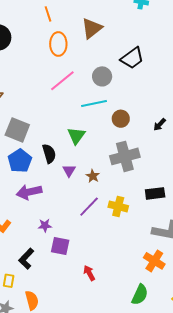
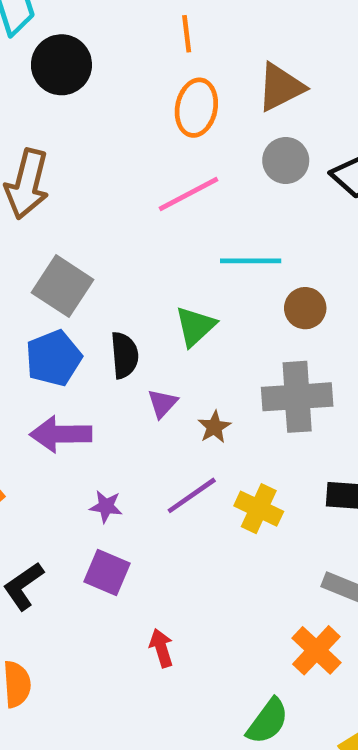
gray circle: (102, 76) -> (286, 160), moved
purple star: (45, 226) -> (106, 506), moved

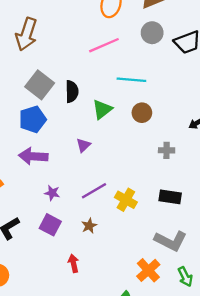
brown circle: (305, 308) -> (142, 113), moved
black semicircle: (124, 355) -> (72, 92), moved
gray cross: (297, 397) -> (167, 150), moved, size x0.5
brown star: (214, 427) -> (89, 226), moved

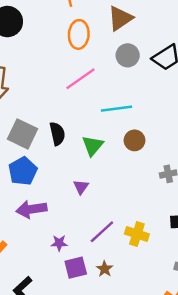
purple square: (50, 225) -> (76, 268), moved, turned -30

